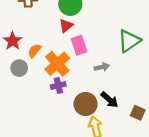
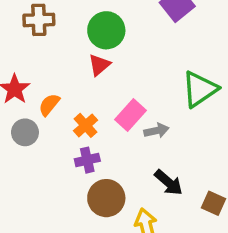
pink rectangle: (79, 45) -> (131, 115), moved, turned 60
orange cross: (57, 64) -> (86, 125), size x0.6
brown circle: (86, 104) -> (106, 198), moved

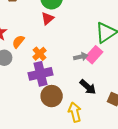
pink rectangle: (131, 115) -> (94, 55), moved
purple cross: (87, 160) -> (40, 74), size x1.6

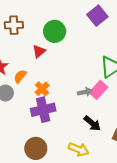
red triangle: (48, 18) -> (39, 51), moved
brown circle: (52, 96) -> (36, 148), moved
yellow arrow: (75, 112) -> (79, 149), turned 126

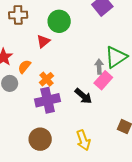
gray arrow: (85, 92) -> (99, 67), moved, turned -80
black arrow: (92, 123) -> (83, 96), moved
yellow arrow: (79, 149) -> (83, 140), turned 48

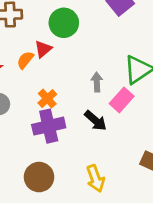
orange semicircle: (24, 67) -> (25, 60), moved
gray arrow: (99, 67) -> (97, 82), moved

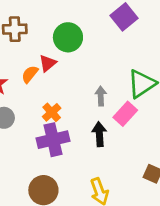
black arrow: (95, 121) -> (99, 134), turned -135

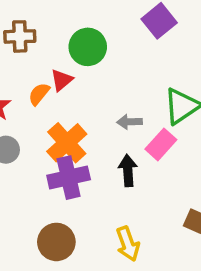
gray arrow: (101, 96) -> (130, 122), turned -90
orange cross: (52, 112) -> (67, 143), size x1.6

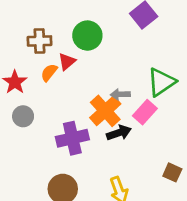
brown cross: (20, 36) -> (39, 41), moved
orange cross: (67, 143) -> (105, 111), moved
black arrow: (128, 171) -> (119, 133), turned 75

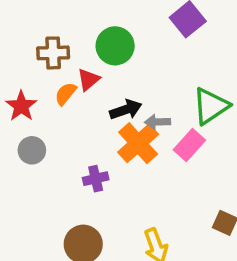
black arrow: (119, 133) -> (126, 110), moved
purple cross: (72, 138) -> (96, 179), size x0.6

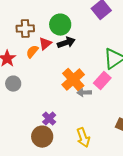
black arrow: (126, 110) -> (66, 43), moved
gray arrow: (158, 122) -> (84, 93), moved
purple cross: (96, 179) -> (49, 119), moved, turned -32

